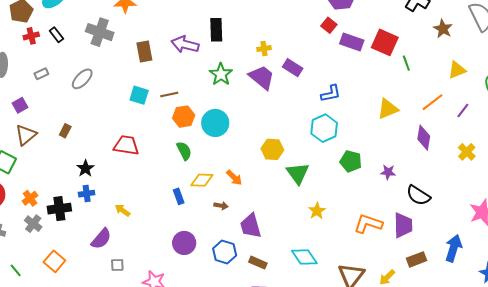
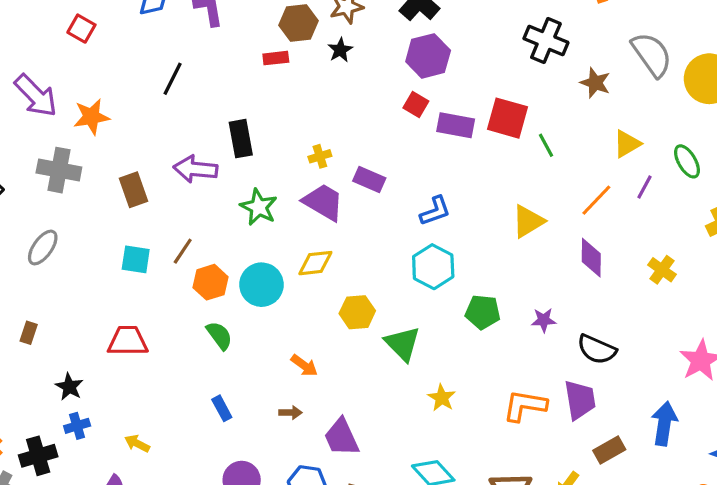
brown line: (169, 94) -> (183, 251), turned -36
purple line: (463, 111) -> (645, 187), moved
yellow diamond: (202, 180) -> (315, 263), moved

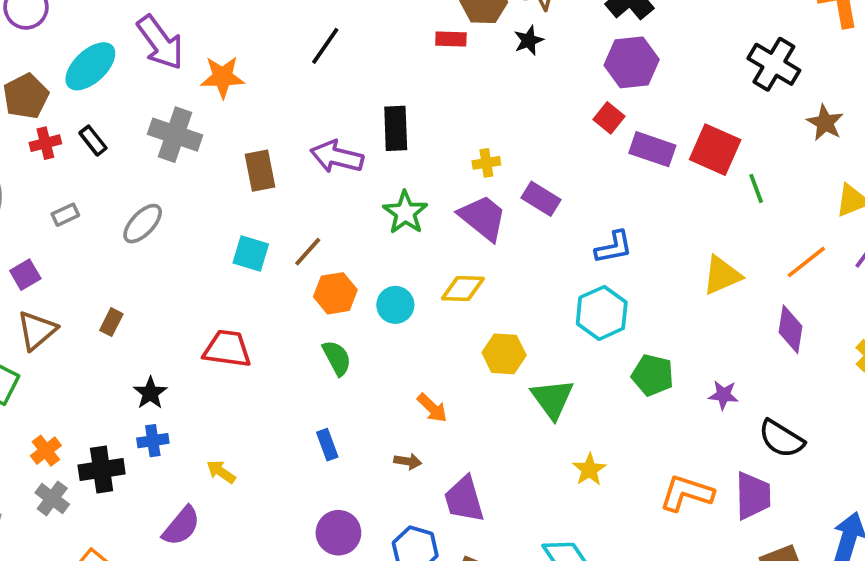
cyan circle: (261, 285) -> (395, 305), size x0.7

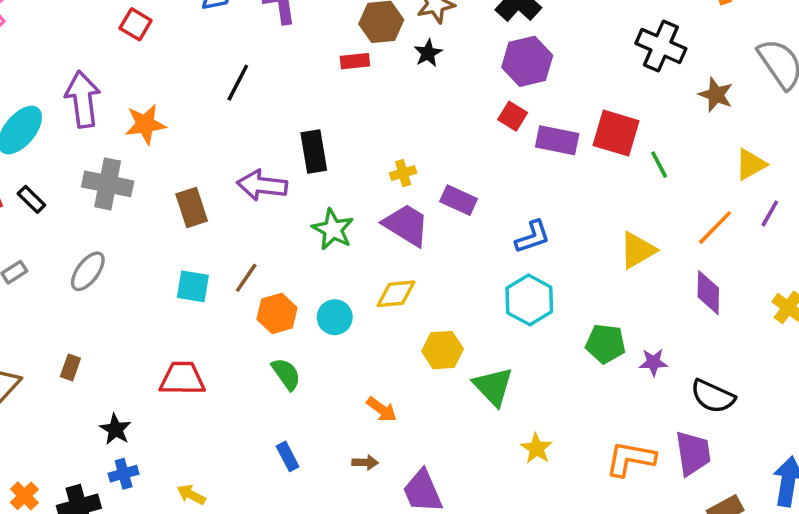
purple arrow: (160, 43) -> (83, 99), turned -144
green pentagon: (653, 375) -> (606, 344), moved

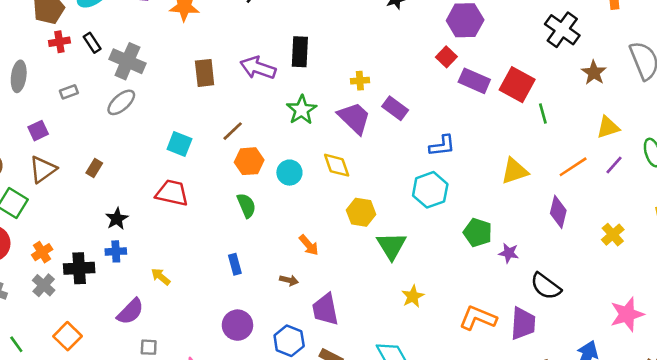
gray cross: (108, 184) -> (127, 61), moved
cyan square: (193, 286) -> (179, 144), moved
yellow diamond: (396, 294) -> (337, 165), turned 64

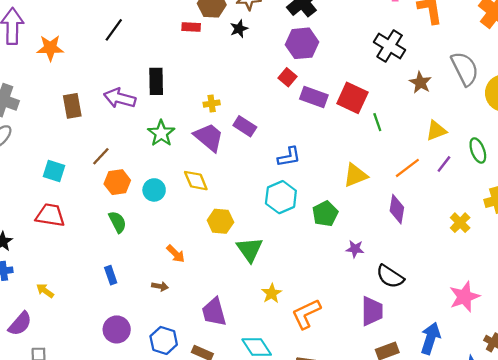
green pentagon: (478, 233) -> (325, 214), moved, turned 30
yellow cross: (613, 235) -> (460, 223), moved
purple trapezoid: (325, 309) -> (214, 312), moved
orange L-shape: (478, 318) -> (306, 314), moved, turned -44

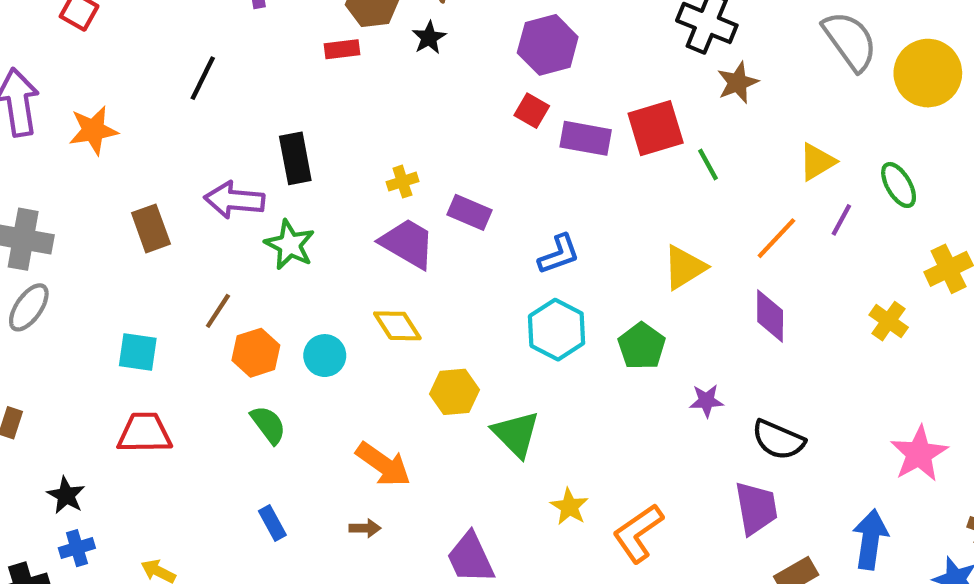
brown star: (420, 83) -> (738, 83), moved, turned 30
red square: (352, 98) -> (656, 128), turned -32
green star: (161, 133) -> (290, 245), moved
orange arrow: (176, 254) -> (383, 464), size x1.5

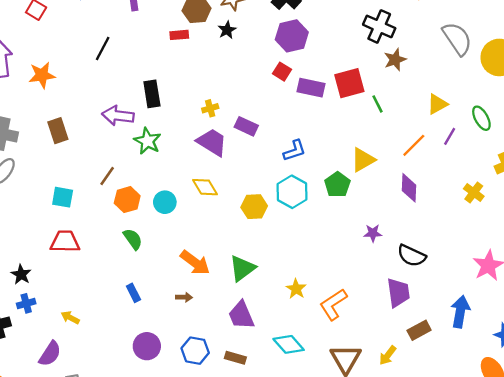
brown rectangle: (151, 228) -> (58, 131), moved
green pentagon: (642, 346) -> (337, 185), moved
yellow hexagon: (454, 392) -> (254, 207), moved
green triangle: (516, 434) -> (242, 268), moved, turned 36

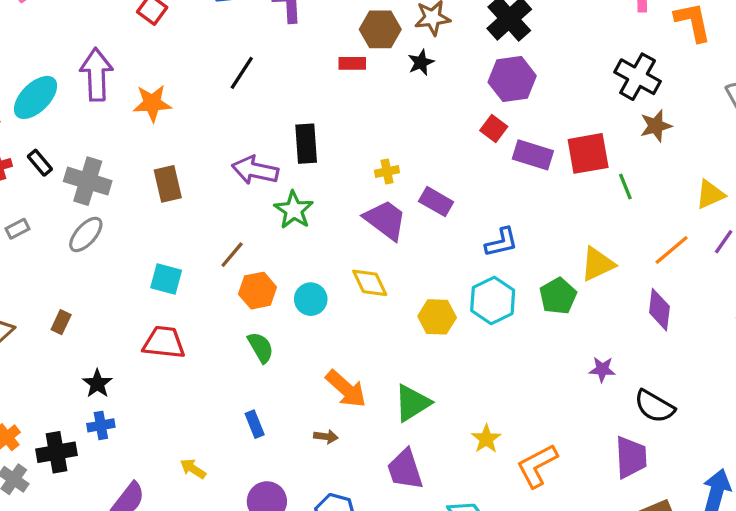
yellow arrow: (70, 317) -> (193, 469), moved

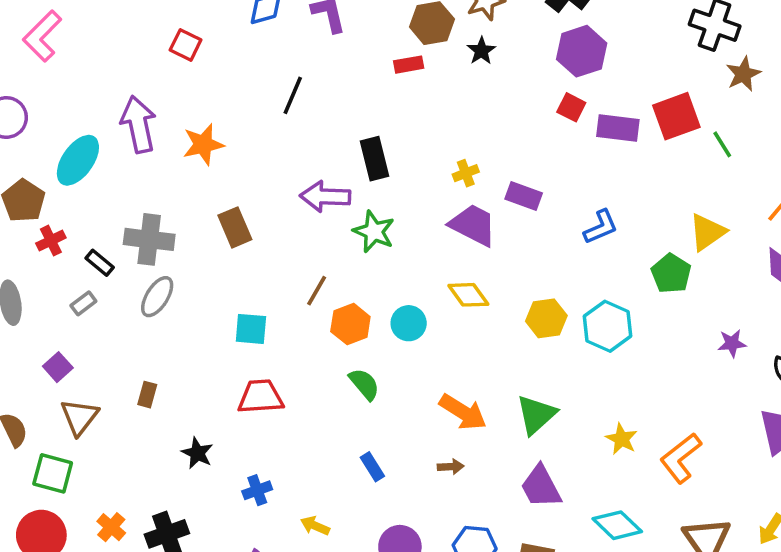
black rectangle: (40, 163) -> (100, 263), moved
cyan hexagon: (493, 300) -> (608, 326), moved
blue cross: (101, 425) -> (257, 490), moved

